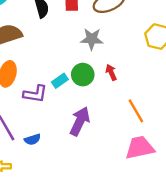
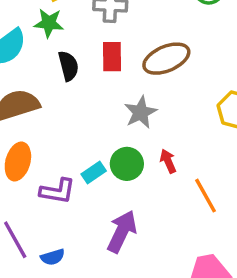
gray star: (92, 39) -> (141, 112), turned -30
orange line: (136, 111) -> (206, 196), moved

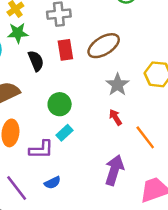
gray star: (141, 112) -> (117, 85), moved
green circle: (127, 164) -> (60, 104), moved
purple arrow: (122, 232) -> (114, 170), moved
blue semicircle: (53, 257) -> (52, 183), moved

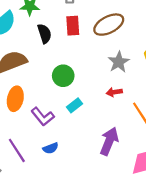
red arrow: (115, 117) -> (114, 92), turned -72
cyan rectangle: (64, 133) -> (75, 105), moved
purple L-shape: (41, 150) -> (43, 117), turned 45

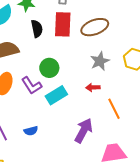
red rectangle: (73, 26) -> (63, 24), size x1.4
cyan rectangle: (75, 105) -> (56, 95), size x1.5
purple L-shape: (43, 117) -> (32, 85), moved

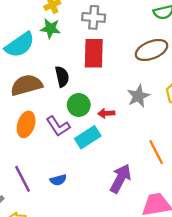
brown ellipse: (95, 27) -> (152, 50), moved
black semicircle: (37, 29) -> (62, 77), moved
red arrow: (93, 87) -> (106, 113), moved

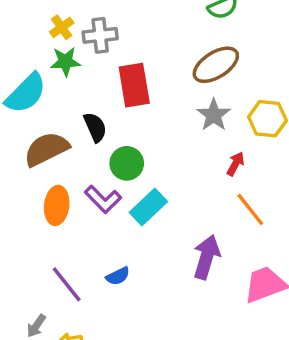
gray cross: (94, 17) -> (100, 35), moved
gray star: (138, 96) -> (214, 115), moved
red arrow: (106, 113) -> (236, 164), moved, turned 133

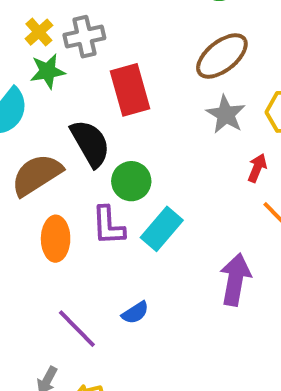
black semicircle: (95, 127) -> (90, 143), size x1.4
purple L-shape: (103, 199) -> (108, 226), turned 48

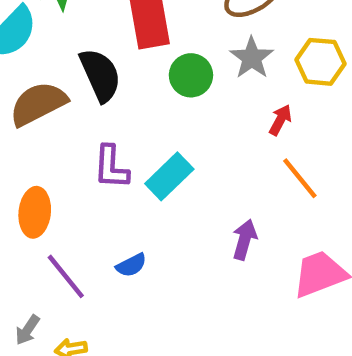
green circle: (131, 181) -> (191, 75), moved
orange ellipse: (56, 239) -> (35, 212), moved
purple arrow: (235, 279) -> (244, 240), size x0.7

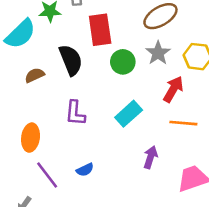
brown semicircle: (38, 104) -> (35, 75), size x0.6
red arrow: (280, 120) -> (173, 89), size x1.5
cyan rectangle: (169, 176) -> (129, 114), moved
orange line: (300, 178) -> (183, 123), turned -48

